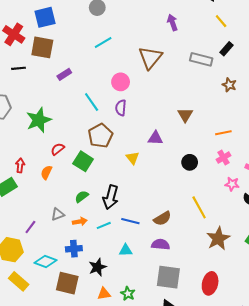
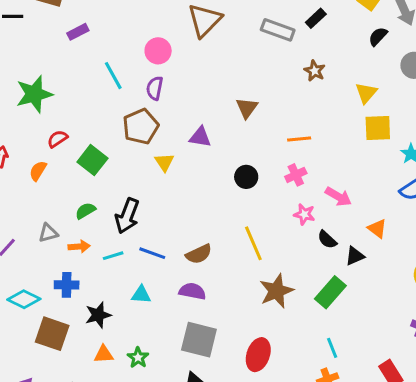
brown pentagon: (100, 136) -> (141, 127), moved

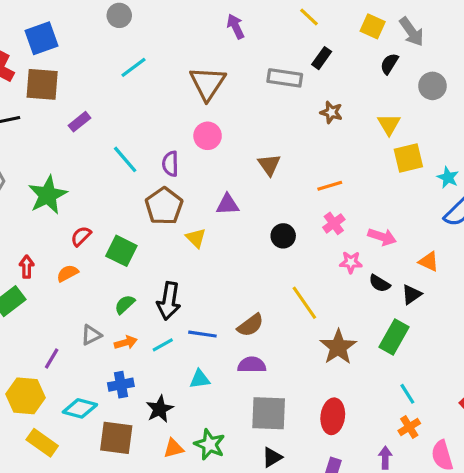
pink circle: (158, 51) -> (208, 136), moved
orange semicircle: (38, 171) -> (67, 273), turned 42
green star: (138, 358) -> (210, 444), size x1.4

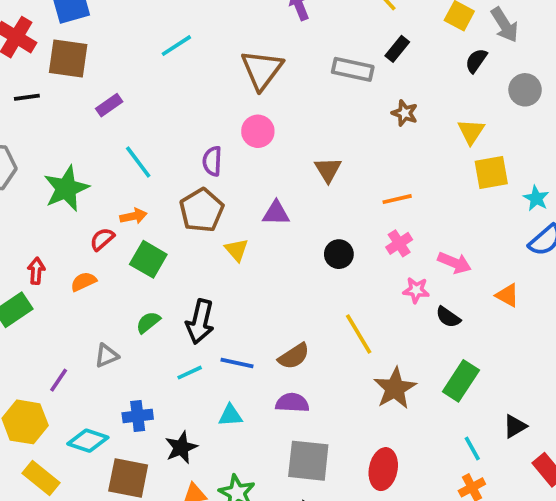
cyan line: (125, 159) -> (138, 162), moved
black triangle: (411, 294) -> (515, 426), moved
orange arrow: (126, 342) -> (134, 216), moved

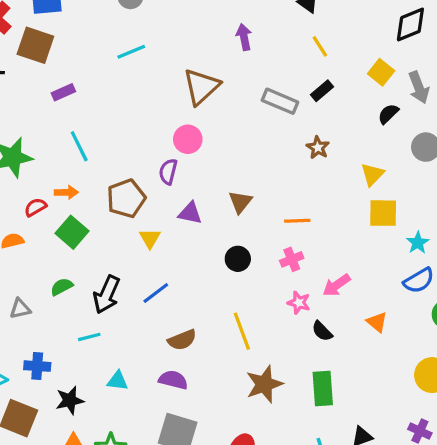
purple semicircle: (212, 161) -> (168, 172), moved
brown triangle: (328, 170) -> (240, 202), moved
pink arrow: (455, 263) -> (337, 285), turned 112
blue line: (237, 363) -> (156, 293), moved, turned -60
green rectangle: (461, 381) -> (323, 388), turned -48

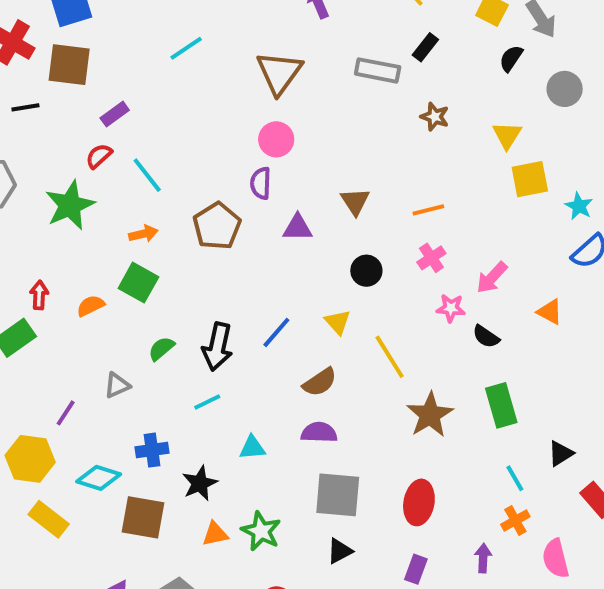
red semicircle: (35, 207) -> (99, 156), moved
green square: (72, 232) -> (138, 283), moved
yellow triangle: (150, 238) -> (338, 322), moved

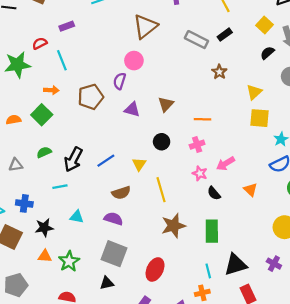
purple rectangle: (115, 114) -> (67, 26), moved
black triangle: (561, 453) -> (236, 265), size x1.6

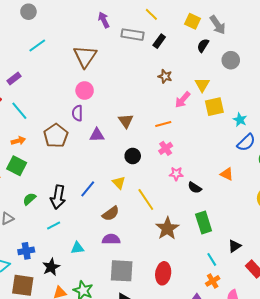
gray rectangle: (196, 40) -> (133, 35), moved
pink arrow: (226, 164) -> (183, 100), moved
black triangle: (236, 265) -> (235, 246), size x0.6

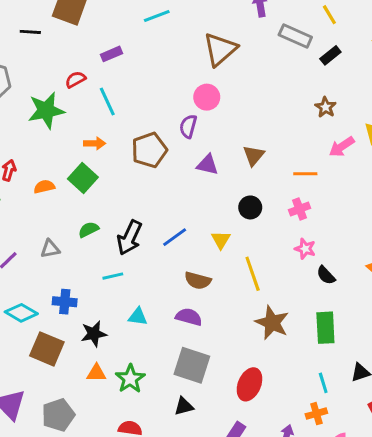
brown semicircle: (111, 214) -> (198, 281), turned 36
brown star: (167, 228) -> (272, 323), turned -30

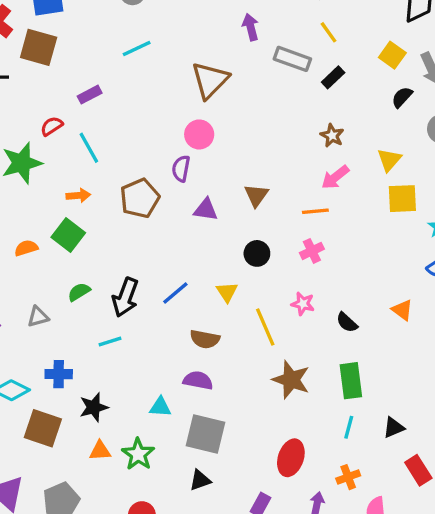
pink arrow: (342, 147) -> (335, 177), moved
pink star: (305, 249) -> (303, 304), moved
cyan triangle: (138, 317) -> (160, 407), moved
cyan line: (323, 383) -> (349, 427), moved, turned 36
red ellipse: (249, 384) -> (291, 458), moved

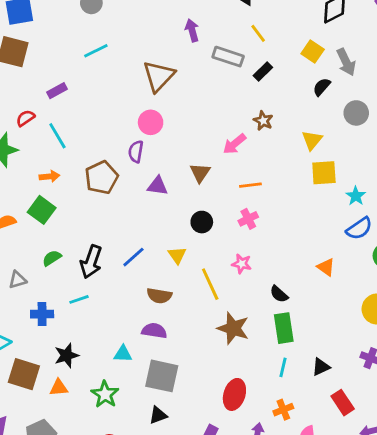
pink arrow: (335, 177) -> (235, 144), moved
black semicircle: (347, 322) -> (279, 294), moved
blue cross: (59, 374) -> (42, 314), moved
orange triangle: (100, 451) -> (59, 388), moved

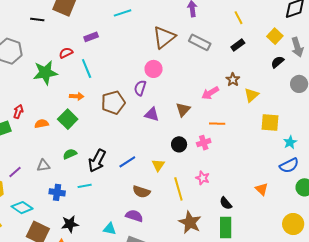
gray rectangle: (228, 57) -> (200, 42), moved
yellow triangle: (312, 140) -> (251, 95), moved
pink cross: (248, 219) -> (204, 143), moved

